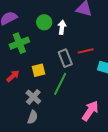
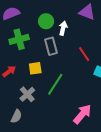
red line: (86, 51) -> (84, 54), turned 63
gray rectangle: (65, 58) -> (51, 46), moved
gray semicircle: (33, 117) -> (16, 116), moved

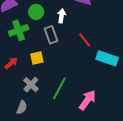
green circle: (46, 21) -> (36, 12), moved
green line: (55, 84) -> (59, 88), moved

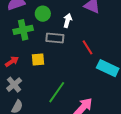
gray rectangle: (51, 35) -> (55, 38), turned -72
gray cross: (31, 85) -> (14, 85), moved

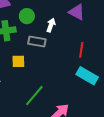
red line: (88, 47) -> (81, 50), moved, turned 35

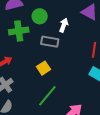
yellow square: (18, 61) -> (44, 68), moved, turned -32

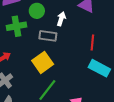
yellow square: (44, 68) -> (43, 62), size x1.5

